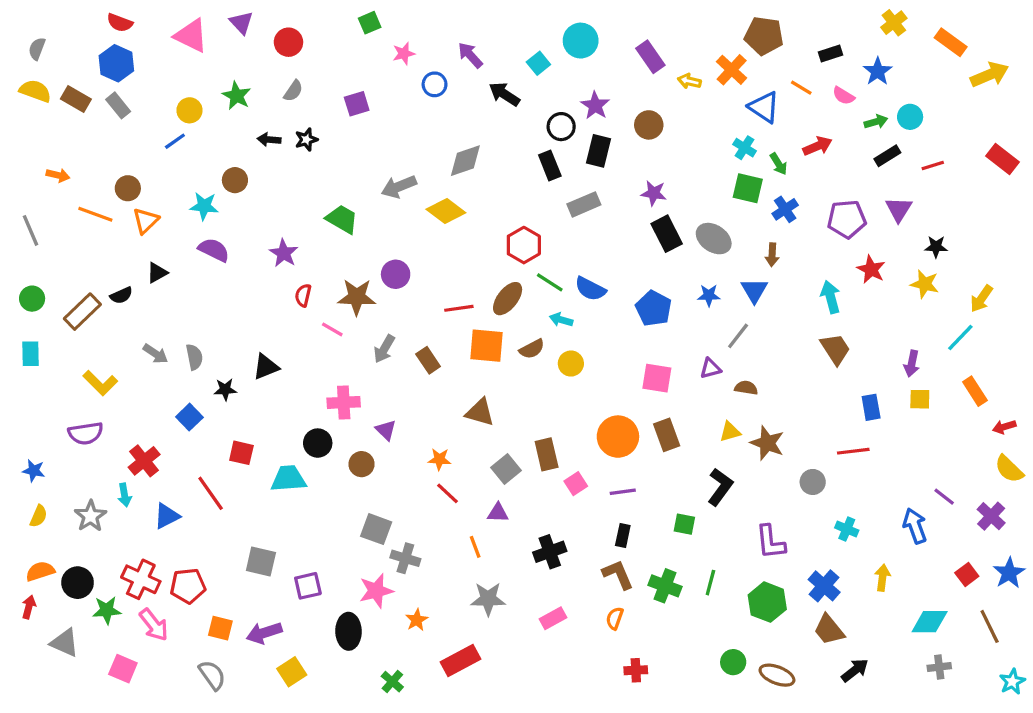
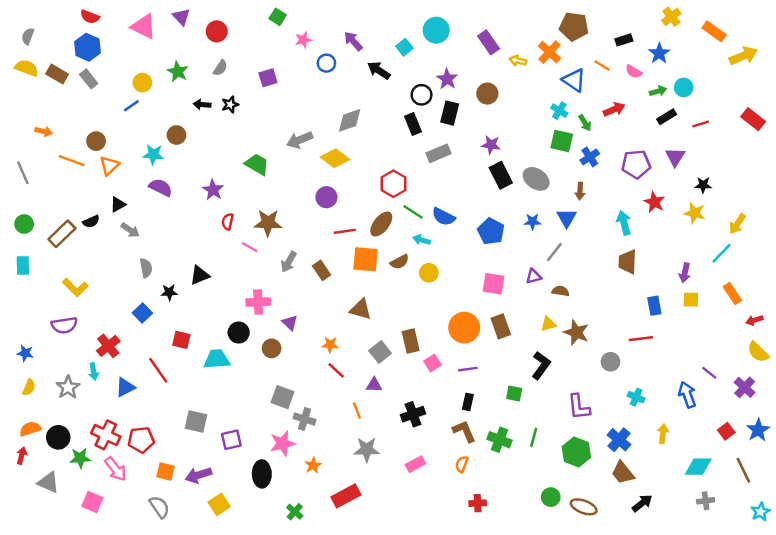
green square: (370, 23) -> (278, 17), turned -35
purple circle: (396, 274) -> (326, 197), moved
brown trapezoid: (835, 349) -> (628, 262), turned -145
gray arrow: (155, 354) -> (130, 230), moved

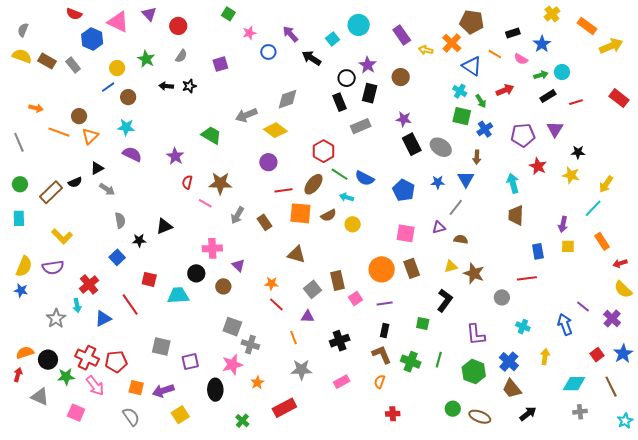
blue hexagon: (87, 47) -> (92, 39), moved
brown circle: (176, 135) -> (128, 97), moved
yellow semicircle: (29, 387) -> (24, 266), moved, size x1.5

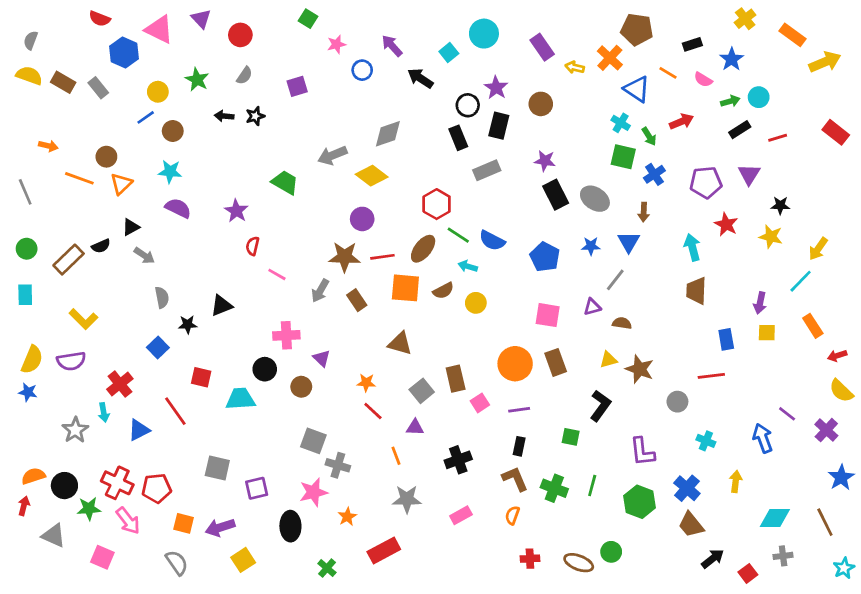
brown star: (220, 183) -> (345, 257), moved
red square: (597, 355) -> (748, 573), moved
brown ellipse: (480, 417) -> (579, 563), moved

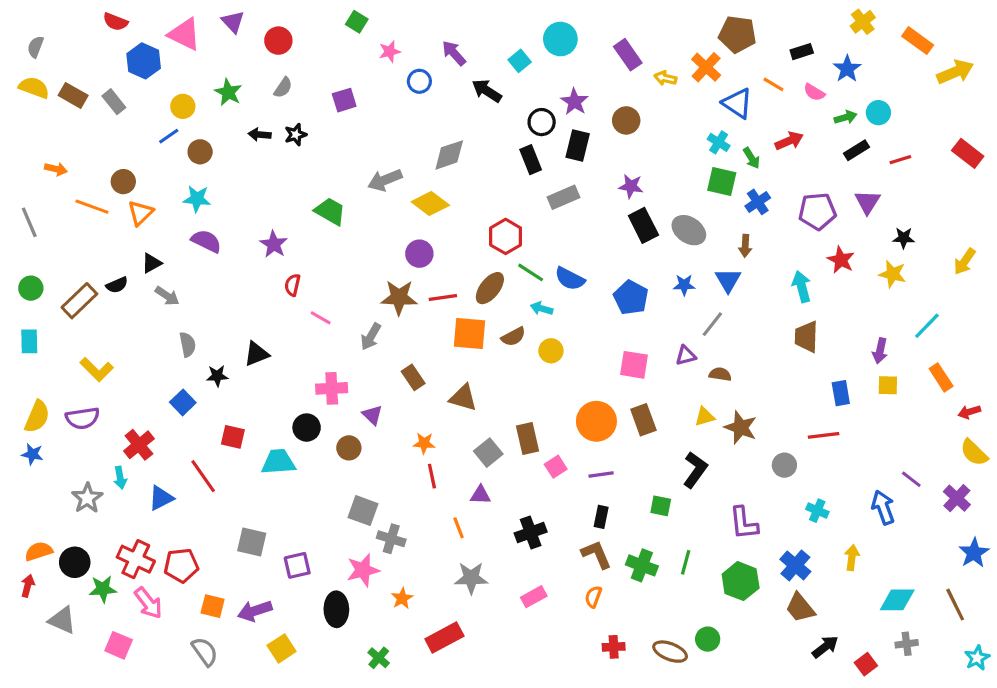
yellow arrow: (818, 249) -> (965, 261), moved
brown rectangle: (357, 300) -> (413, 377), moved
red line: (373, 411) -> (432, 476), turned 35

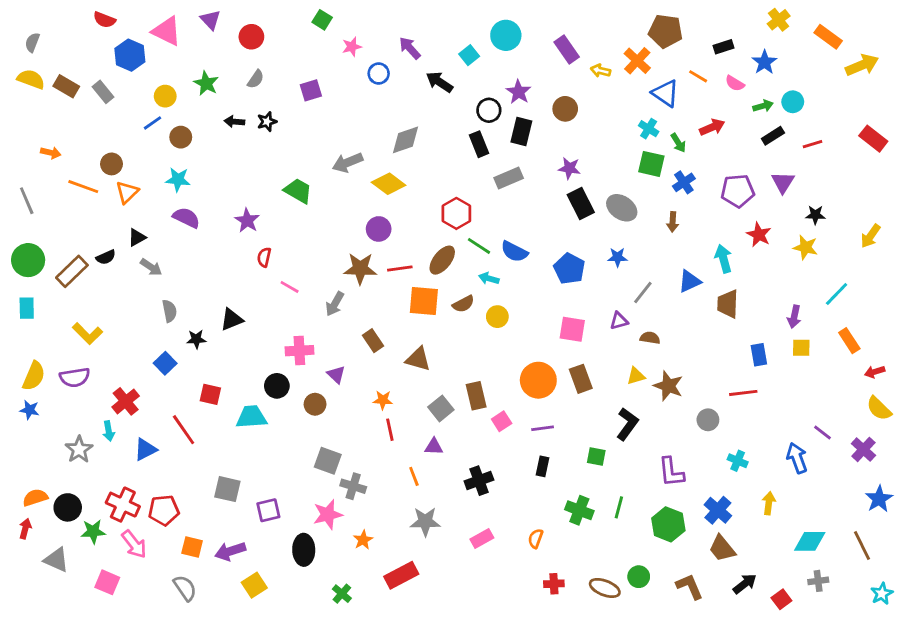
blue triangle: (728, 280) -> (690, 281), moved, turned 35
green circle: (31, 288) -> (28, 260), size x1.5
brown L-shape: (596, 554) -> (690, 587), moved

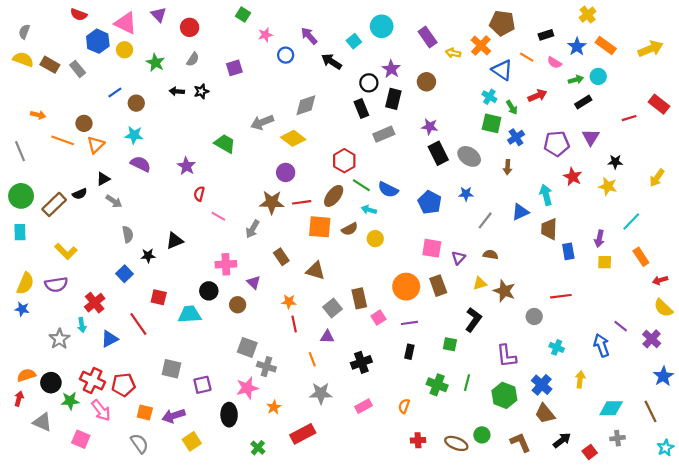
orange rectangle: (828, 37) -> (606, 46), moved
yellow circle: (165, 96) -> (125, 50), moved
red line: (813, 144) -> (629, 118), moved
purple triangle: (619, 321) -> (458, 258), moved, turned -32
blue rectangle: (759, 355) -> (568, 251), moved

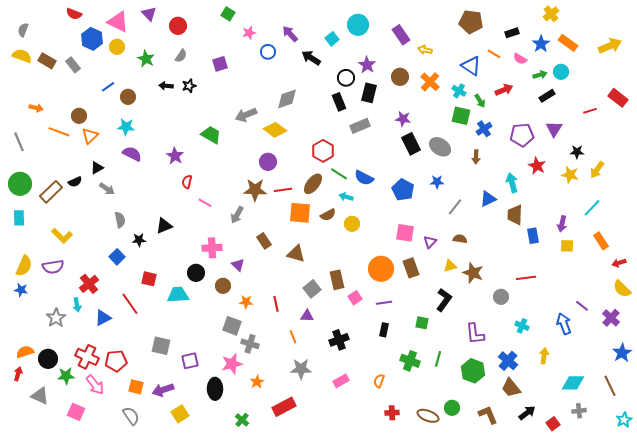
orange cross: (481, 46) -> (430, 82), moved
yellow arrow: (657, 178) -> (597, 170), moved
orange star: (289, 302) -> (246, 302), moved

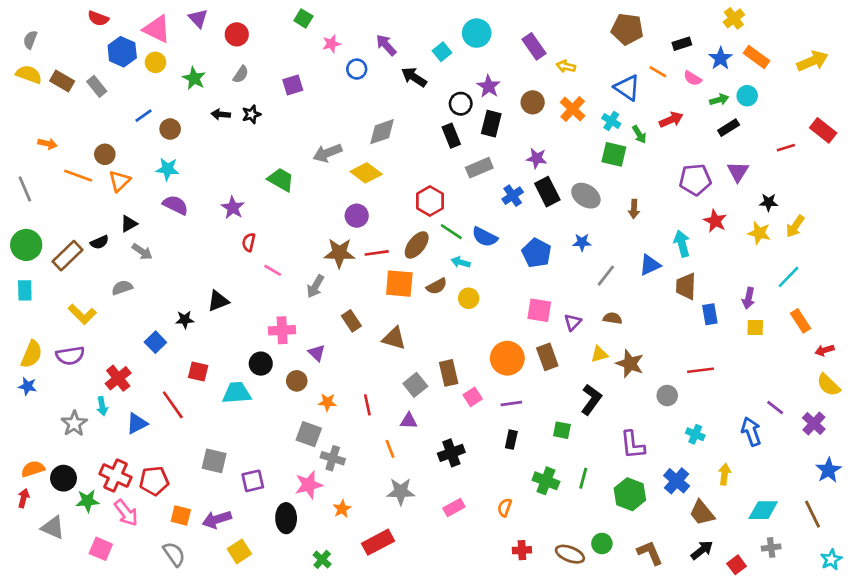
blue cross: (484, 129) -> (513, 196), moved
gray semicircle: (120, 220) -> (122, 288), moved, turned -98
brown trapezoid: (511, 388) -> (702, 513), moved

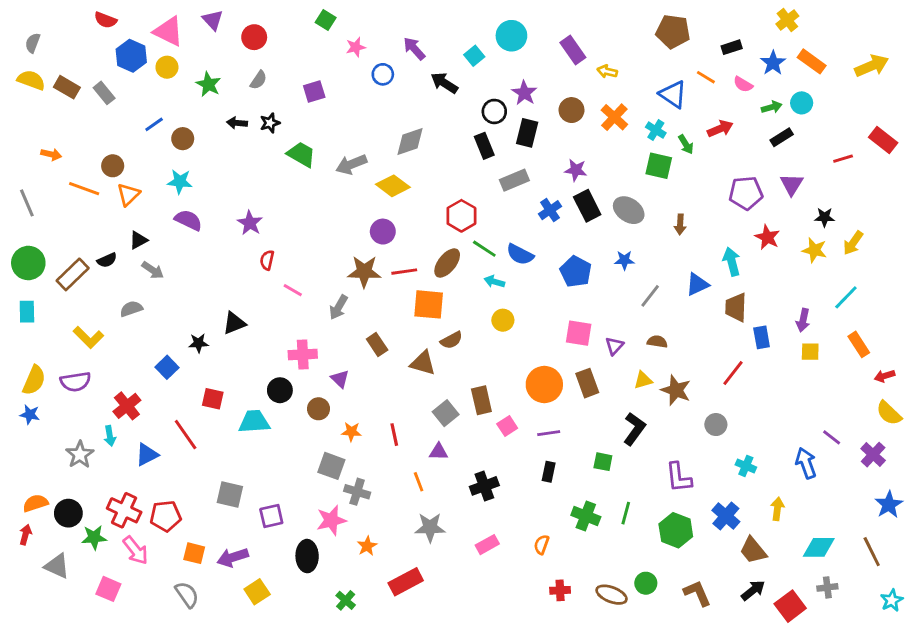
green trapezoid: (281, 180) -> (301, 154), moved
brown semicircle: (437, 286) -> (451, 340), moved
red line: (701, 370) -> (733, 373), moved, turned -45
red square: (737, 565) -> (790, 606), size x1.5

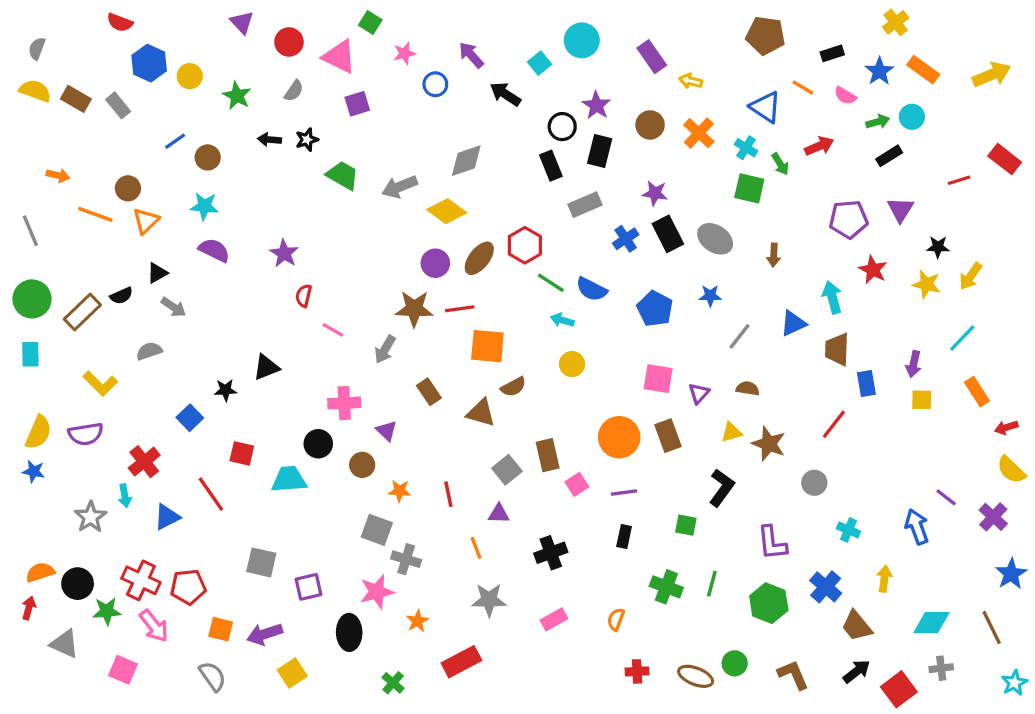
pink triangle: (168, 31) -> (339, 57), moved
brown ellipse: (447, 263) -> (479, 258), moved

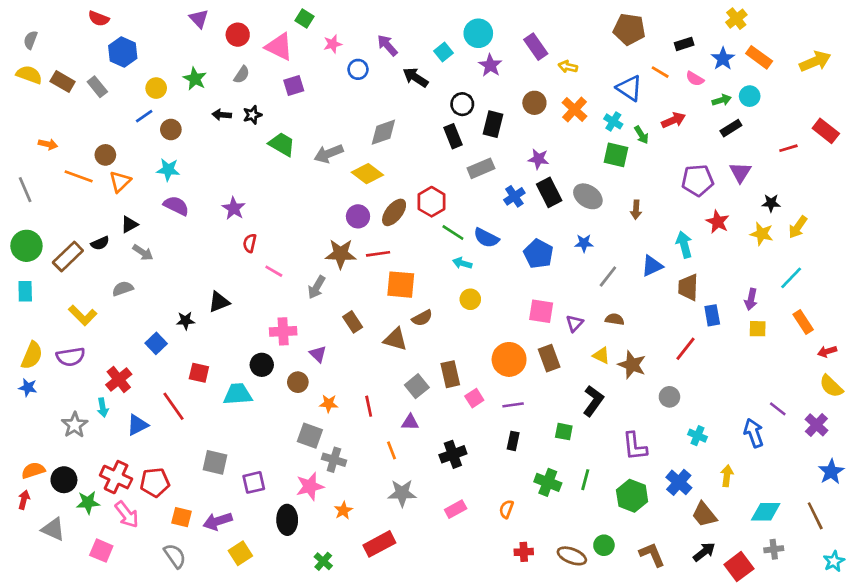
yellow circle: (190, 76) -> (156, 88), moved
purple star: (596, 105) -> (490, 65), moved
yellow triangle: (731, 432) -> (601, 355), turned 42

